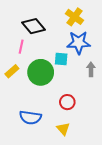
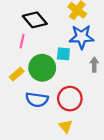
yellow rectangle: (12, 71) -> (17, 74), moved
red circle: (67, 102) -> (70, 99), size x1.5
blue semicircle: (30, 117) -> (37, 100), moved

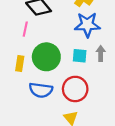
cyan square: (63, 54) -> (80, 56), moved
yellow rectangle: (17, 74) -> (20, 63), turned -40

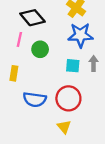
green circle: (46, 57) -> (40, 49), moved, size x0.6

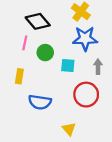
cyan square: (73, 66) -> (68, 65), moved
red circle: (68, 98) -> (86, 95), moved

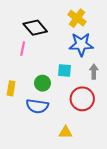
green circle: (45, 53) -> (42, 83), moved
yellow rectangle: (19, 76) -> (11, 88), moved
yellow triangle: (69, 129) -> (65, 132), turned -48

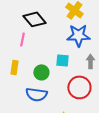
yellow rectangle: (11, 88) -> (14, 67), moved

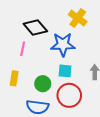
blue star: (78, 35) -> (63, 45), moved
red circle: (79, 87) -> (69, 95), moved

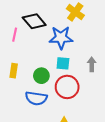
pink line: (23, 49) -> (15, 35), moved

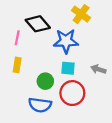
gray arrow: (92, 64) -> (98, 69), turned -72
yellow rectangle: (14, 71) -> (17, 65), moved

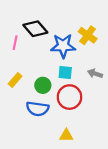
yellow cross: (81, 14) -> (88, 35), moved
yellow rectangle: (17, 65) -> (15, 80), moved, turned 32

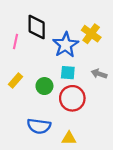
black diamond: (35, 29) -> (37, 27), turned 40
blue star: (63, 46) -> (66, 45), turned -30
blue semicircle: (37, 109) -> (39, 126), moved

